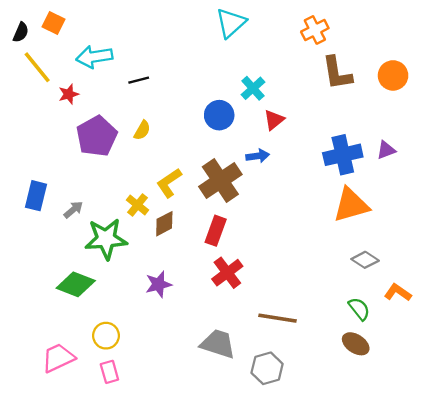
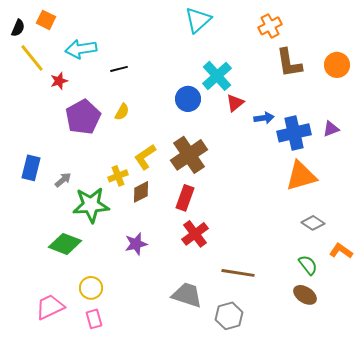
cyan cross: (253, 88) -> (217, 76), size x1.4
blue arrow: (258, 156) -> (264, 118), moved
yellow cross: (137, 205) -> (118, 176), turned 30

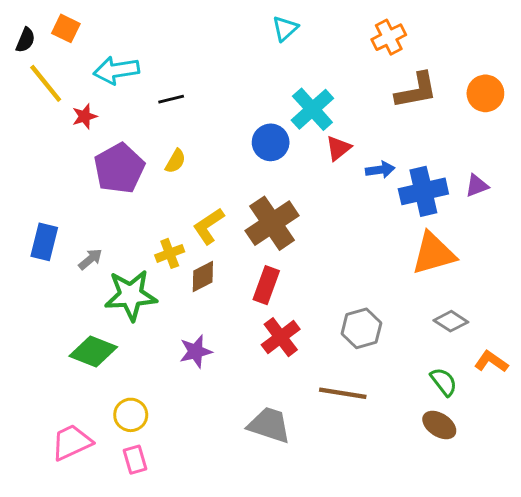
cyan triangle: (198, 20) -> (285, 28), size x0.7
brown L-shape: (289, 63) -> (416, 90), turned -92
gray hexagon: (229, 316) -> (361, 328), moved

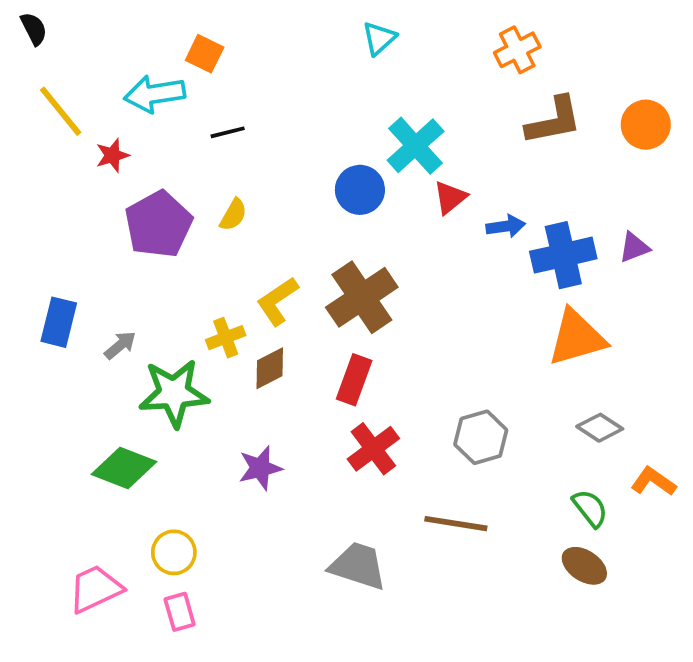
orange square: (66, 28) -> (205, 54), moved
black semicircle: (25, 40) -> (34, 29), moved, turned -50

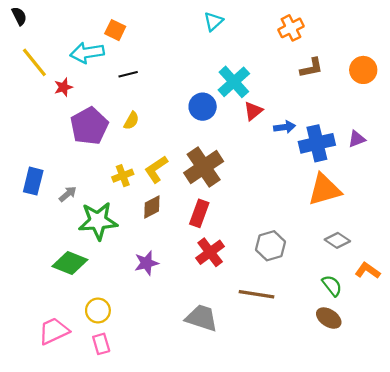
brown L-shape: (554, 121) -> (311, 68), size x0.7
yellow cross: (226, 338) -> (123, 176), moved

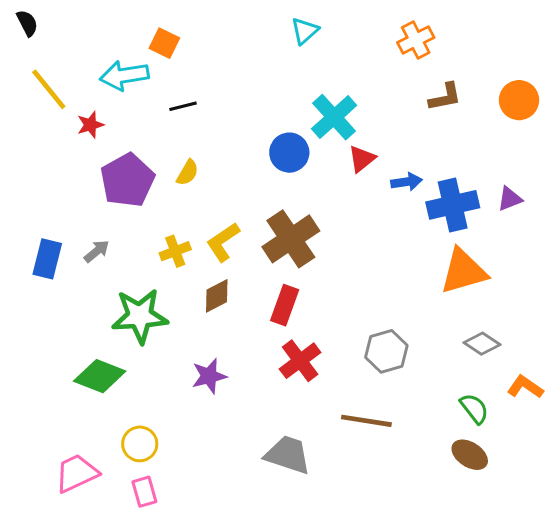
gray arrow: (68, 194) -> (97, 251), moved

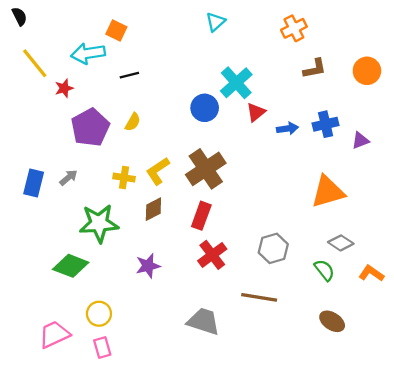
blue cross: (453, 205) -> (326, 124), moved, size x0.7
yellow cross: (175, 251) -> (124, 178), turned 30
green semicircle: (474, 408) -> (324, 270), moved

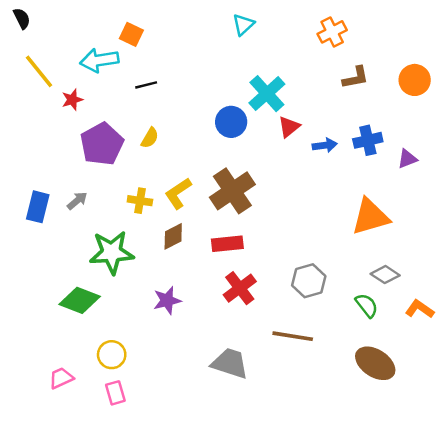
red rectangle: (201, 216) -> (227, 244), turned 64
brown ellipse: (332, 321) -> (375, 363), size x1.4
pink trapezoid: (54, 334) -> (61, 378), size x0.7

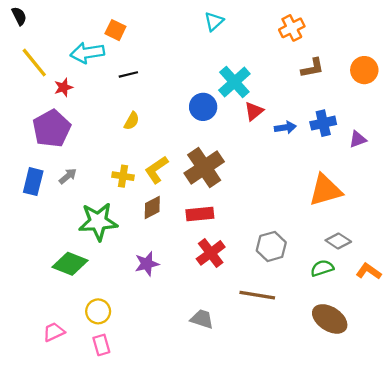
purple pentagon: (102, 144) -> (52, 129), moved
green semicircle: (367, 305) -> (322, 268), turned -70
gray trapezoid: (230, 363) -> (202, 319), size x0.7

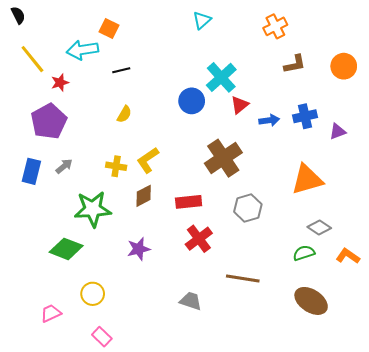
brown cross: (204, 167) -> (223, 158), moved
gray hexagon: (271, 246) -> (248, 208), moved
pink rectangle: (101, 345) -> (102, 337), moved, turned -30

